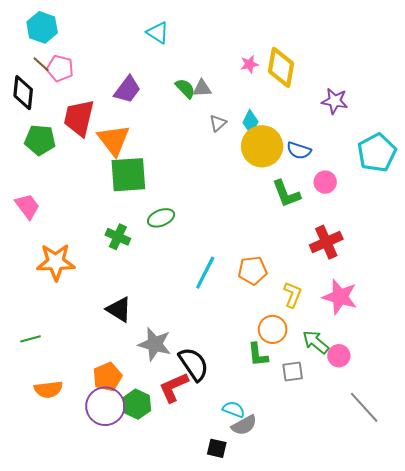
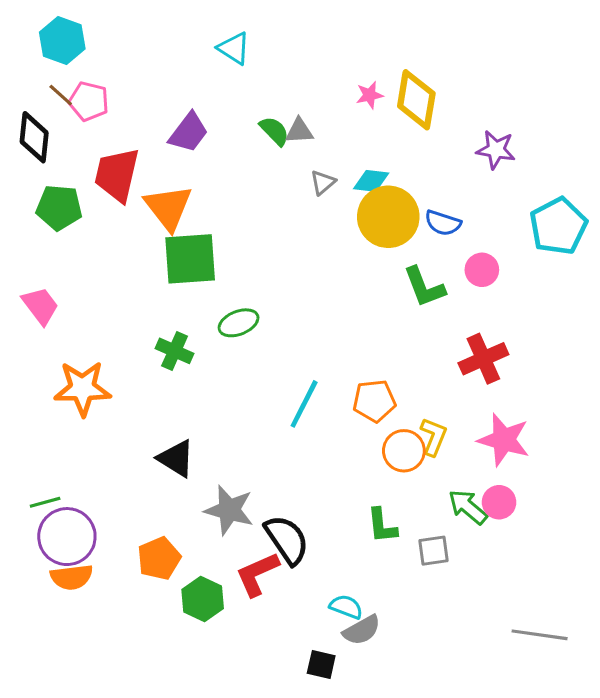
cyan diamond: (250, 122) -> (371, 181), turned 70
orange circle: (273, 329) -> (404, 451), moved
pink circle: (339, 356) -> (499, 502), moved
purple circle: (105, 406) -> (67, 537), moved
gray line: (364, 407) -> (540, 635), moved, turned -40

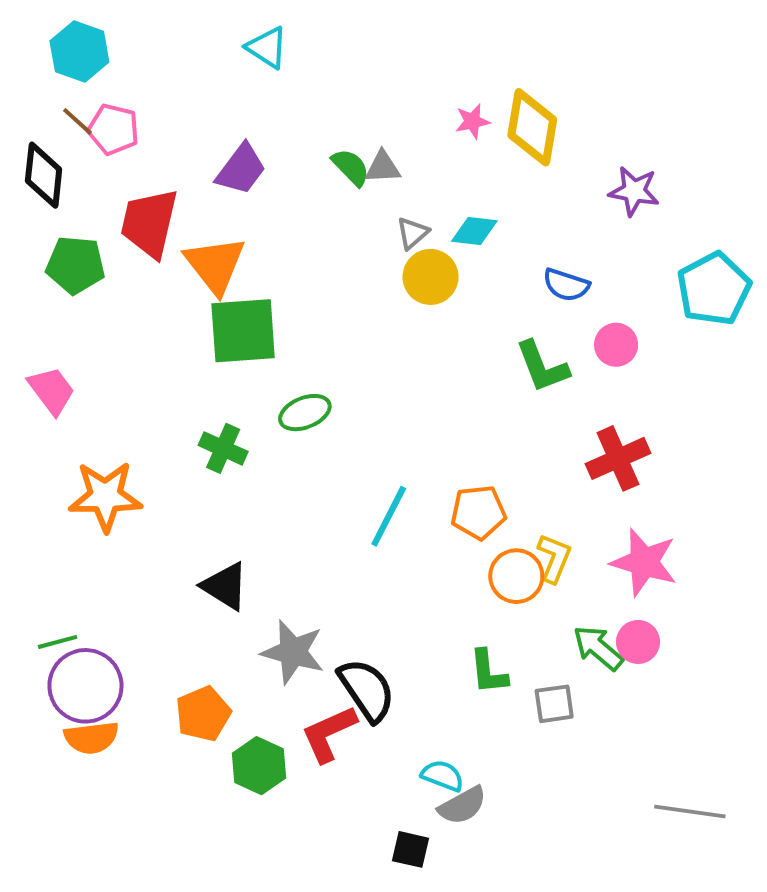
cyan triangle: (234, 48) -> (267, 48), moved
yellow circle: (388, 217) -> (431, 277), moved, size x0.7

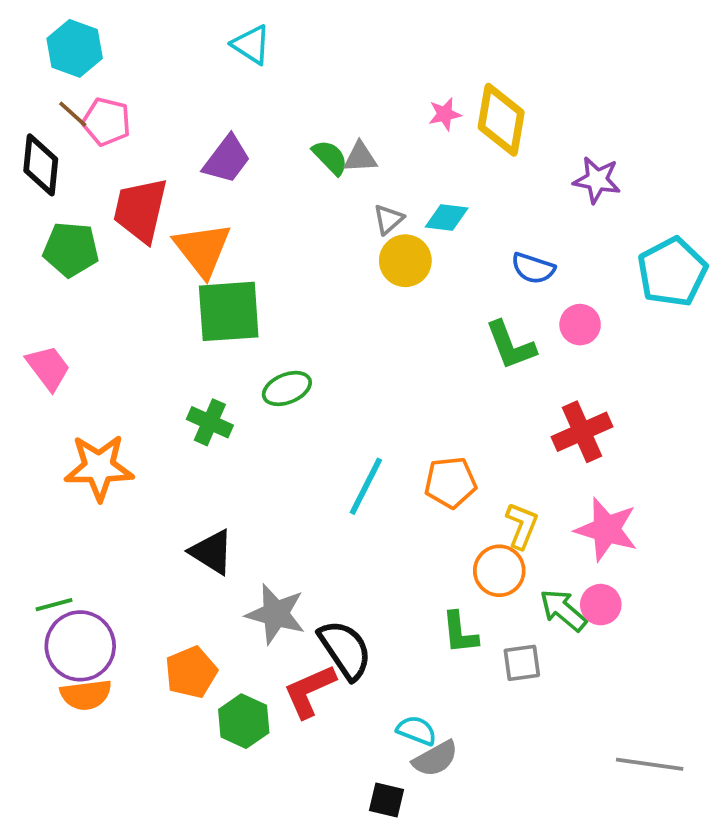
orange circle: (516, 576) -> (499, 571), moved

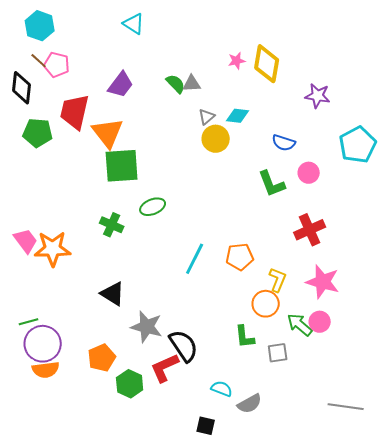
pink trapezoid: (48, 368) -> (26, 241), moved
gray semicircle: (435, 759) -> (250, 404), moved

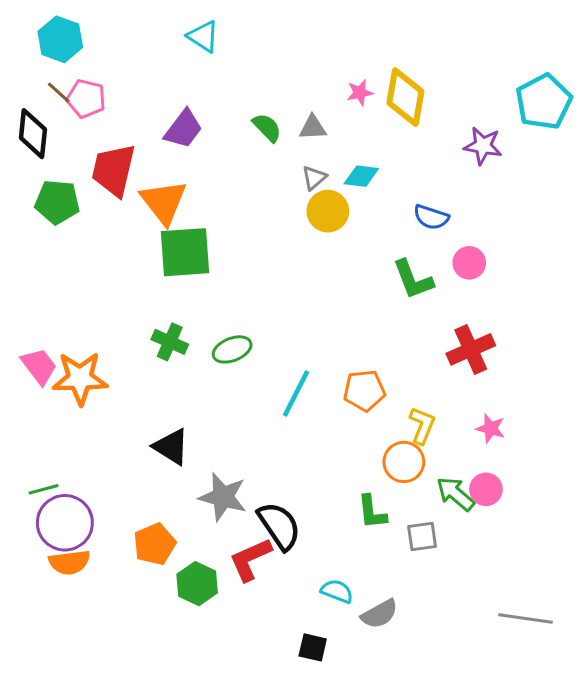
gray triangle: (192, 84) -> (313, 128), moved
cyan pentagon: (358, 145) -> (544, 102), moved
green ellipse: (153, 207) -> (232, 349), moved
pink star: (323, 282) -> (491, 429), size x0.6

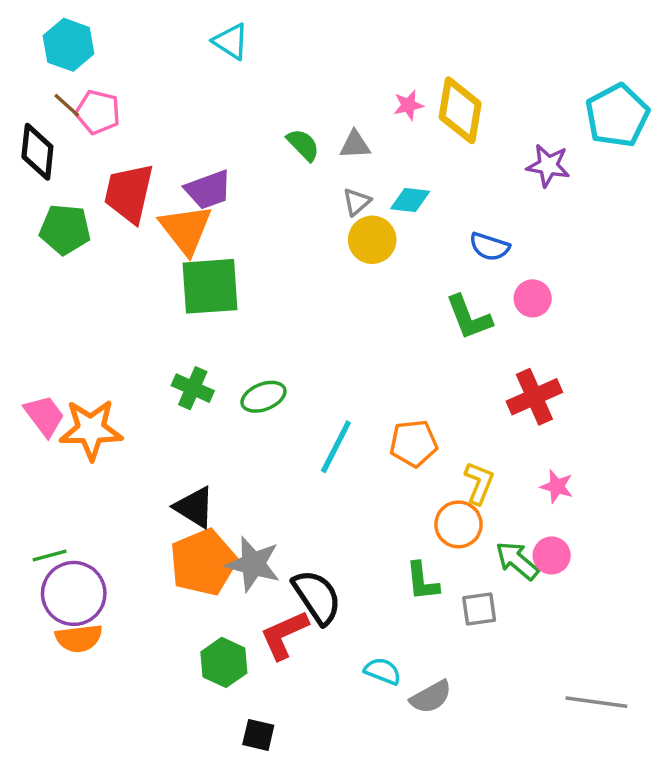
purple trapezoid: (183, 129) -> (208, 190), moved, turned 33
orange pentagon: (155, 544) -> (203, 562), moved, size x1.4
black square: (313, 647) -> (258, 735), moved

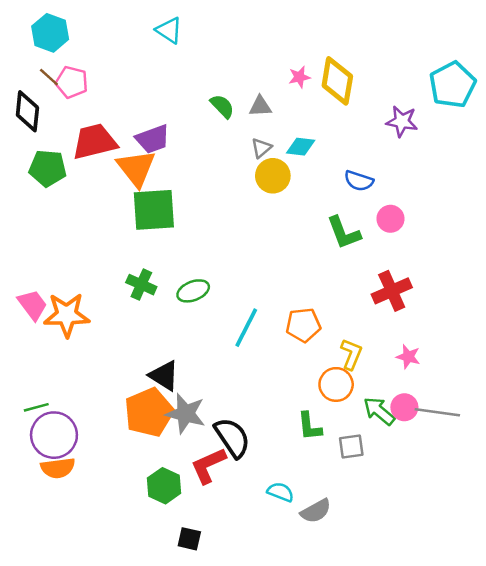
red trapezoid: (129, 193) -> (94, 142), turned 63
black triangle: (194, 507) -> (164, 376), moved
gray line: (596, 702) -> (437, 412), moved

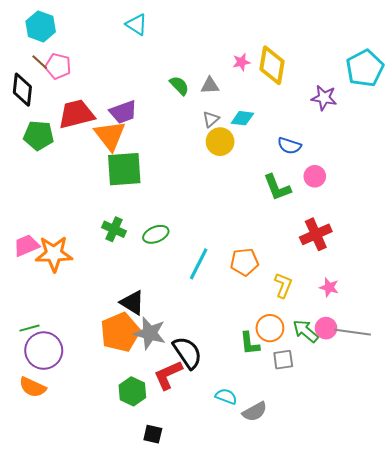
pink trapezoid: (32, 305) -> (26, 246), turned -76
orange circle: (336, 384) -> (270, 328), moved
orange semicircle: (58, 468) -> (33, 387), moved, turned 32

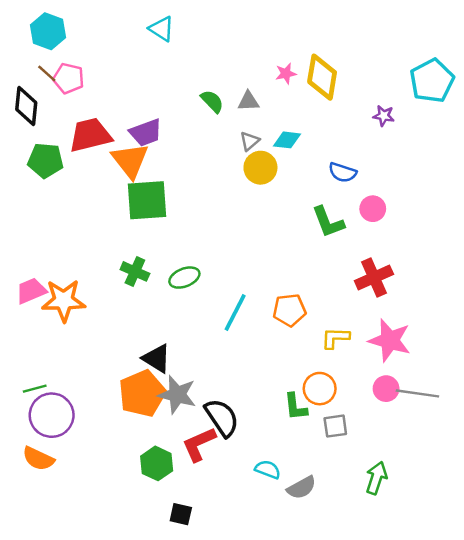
purple star: (324, 98) -> (384, 116), size x0.7
yellow L-shape: (283, 285) -> (335, 338), turned -110
pink star: (329, 287) -> (390, 340), size x1.8
green arrow: (306, 331) -> (376, 478), moved, turned 68

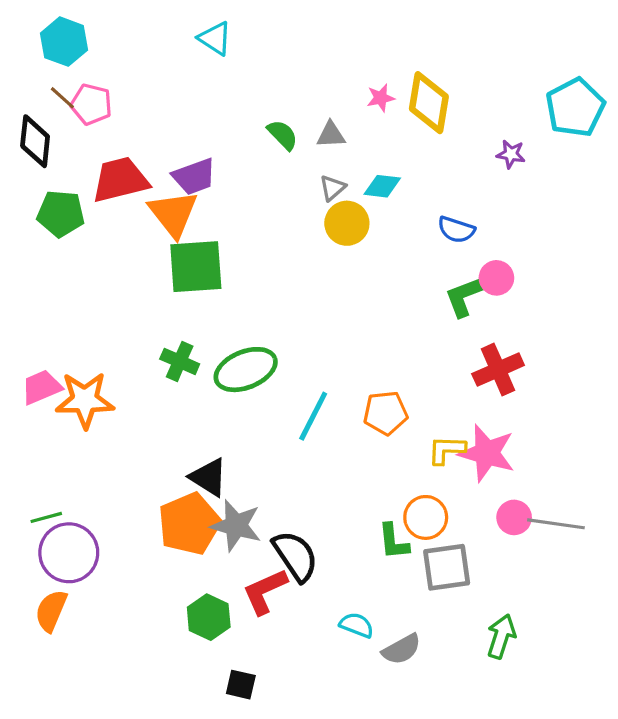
green L-shape: (328, 222) -> (466, 296), moved, turned 90
green ellipse: (184, 278) -> (246, 370), size x1.5
pink star: (390, 340) -> (487, 453), moved
gray square: (335, 426) -> (447, 567), size x1.5
orange semicircle: (38, 459) -> (51, 611), turned 88

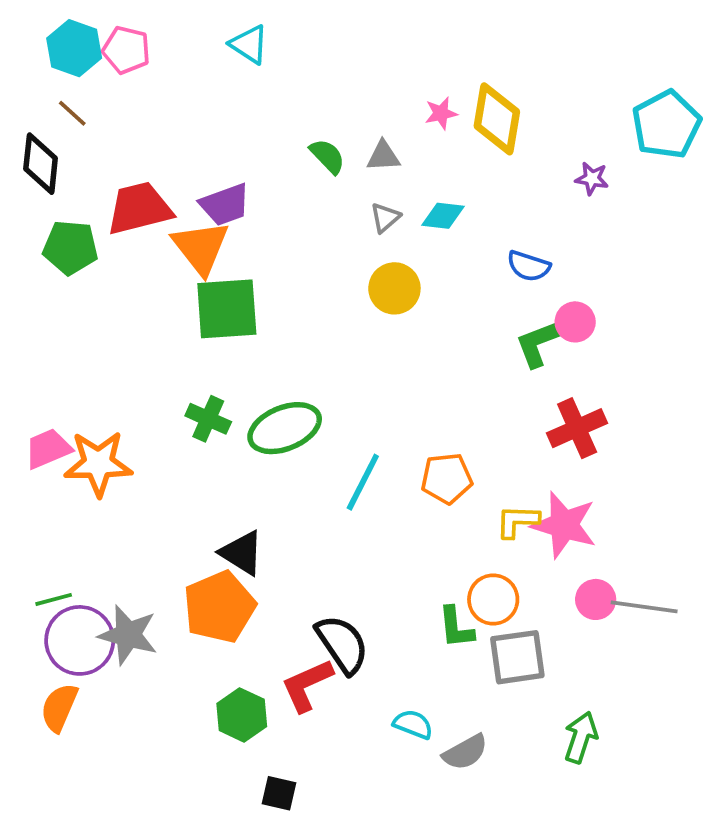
pink pentagon: (91, 104) -> (126, 50), moved
yellow circle: (347, 223) -> (394, 288), moved
gray star: (236, 525) -> (128, 635), moved

